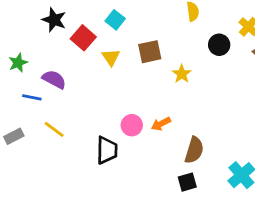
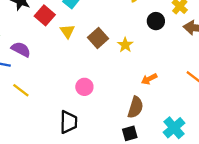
brown square: (150, 52) -> (98, 38), moved, turned -30
orange arrow: (161, 124) -> (149, 79), moved
black trapezoid: (107, 150) -> (69, 122), moved

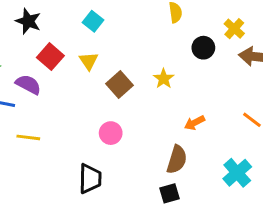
red square: (45, 15) -> (50, 57), moved
brown square: (98, 38) -> (119, 84), moved
yellow line: (21, 90) -> (28, 137), turned -30
cyan cross: (174, 128) -> (237, 173), moved

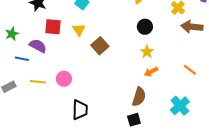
black circle: (203, 48) -> (145, 27), moved
red square: (50, 57) -> (53, 27), turned -36
yellow star: (164, 79) -> (147, 52), moved
pink circle: (111, 133) -> (64, 79), moved

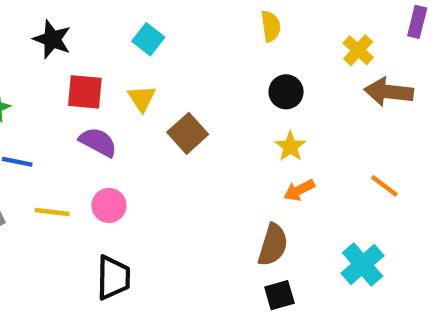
purple semicircle: (38, 46) -> (98, 142), moved
black trapezoid: (80, 110) -> (113, 278), moved
black square: (134, 120) -> (279, 295), moved

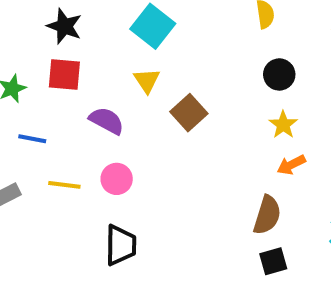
cyan square: (148, 39) -> (153, 26), size x1.5
red square: (85, 92) -> (64, 74), moved

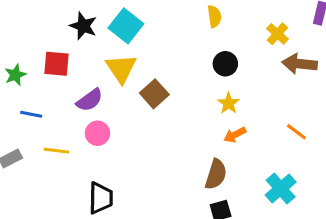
black star: (64, 26) -> (83, 26), moved
yellow triangle: (147, 80) -> (121, 69), size x1.5
purple semicircle: (107, 121) -> (90, 100), turned 116
pink circle: (117, 179) -> (97, 133), moved

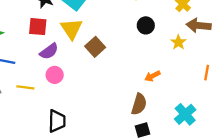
red square: (56, 64) -> (38, 27), moved
yellow star: (229, 103) -> (178, 42), moved
orange line: (296, 132) -> (207, 73), moved, turned 63

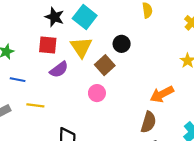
black circle: (146, 25) -> (122, 44), moved
pink circle: (55, 75) -> (97, 93), moved
orange arrow: (153, 76) -> (162, 94), size x1.5

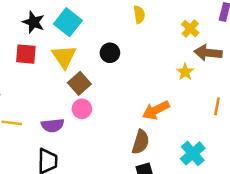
brown square: (105, 65) -> (79, 83), moved
purple semicircle: (59, 70) -> (53, 125), moved, turned 30

